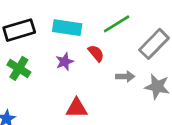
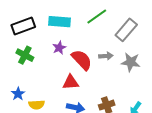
red semicircle: (96, 53) -> (82, 60), moved, size x1.6

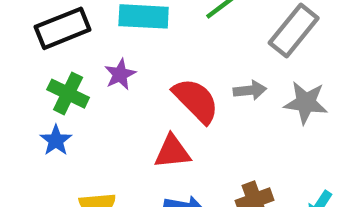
purple star: (59, 48) -> (120, 74), moved
blue star: (18, 94) -> (56, 140), moved

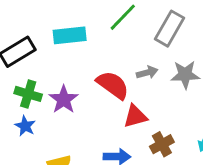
purple star: (120, 74) -> (64, 99), moved, size x1.4
red triangle: (172, 152) -> (135, 116), moved

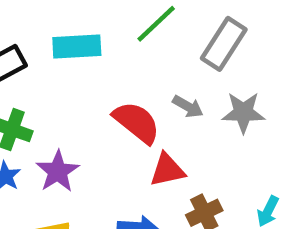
gray arrow: (147, 72) -> (188, 107), turned 42
purple star: (64, 99) -> (58, 171), moved

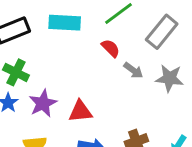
red semicircle: (137, 122) -> (111, 48), moved, size x0.6
red triangle: (167, 170) -> (80, 111), moved

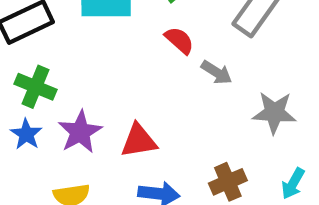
gray star: (169, 78) -> (274, 113), moved

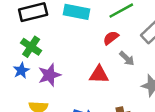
red semicircle: (179, 40) -> (111, 38), turned -91
red triangle: (139, 141) -> (99, 75), moved

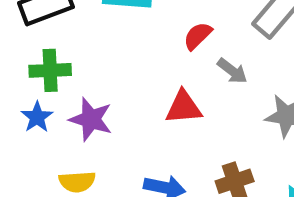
green cross: (31, 47) -> (50, 70), turned -30
purple star: (49, 75) -> (91, 119), turned -30

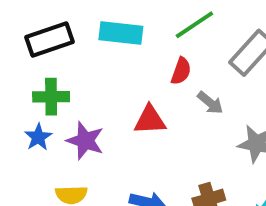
red semicircle: (198, 36) -> (181, 71), turned 152
red triangle: (184, 107) -> (150, 120), moved

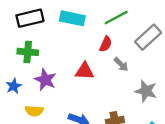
blue star: (38, 137) -> (14, 86), moved

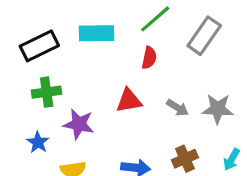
gray arrow: (121, 64) -> (177, 108), moved

